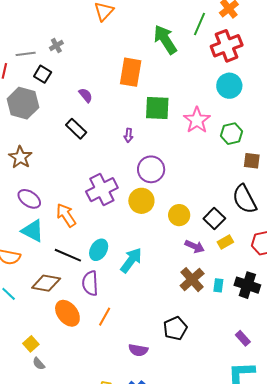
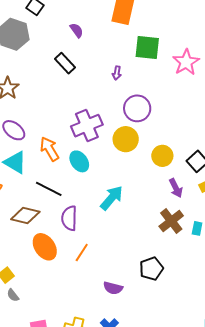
purple arrow: (195, 246) -> (176, 188), turned 36
cyan ellipse: (99, 250) -> (79, 161), moved, turned -70

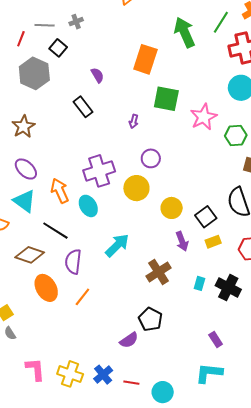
purple circle: (137, 108) -> (151, 158), size x0.7
brown cross: (171, 221) -> (159, 272), moved
black pentagon: (151, 269) -> (150, 319), turned -30
purple semicircle: (113, 288) -> (129, 340), moved, turned -54

